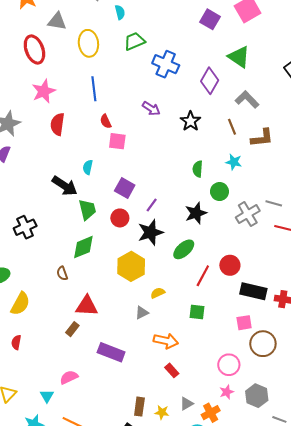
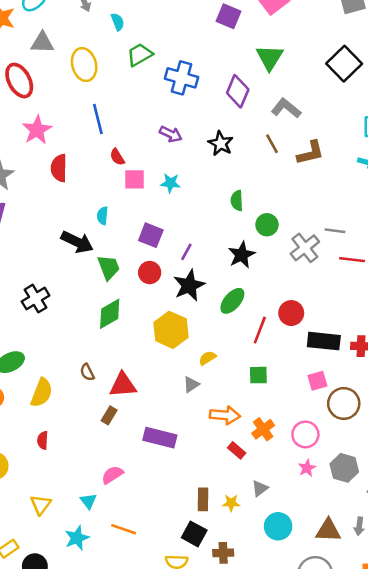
green triangle: (239, 57) -> (270, 57), turned 35
cyan star: (234, 162) -> (170, 183), moved
brown semicircle: (62, 273) -> (87, 372), moved
orange cross: (211, 413) -> (263, 429), moved

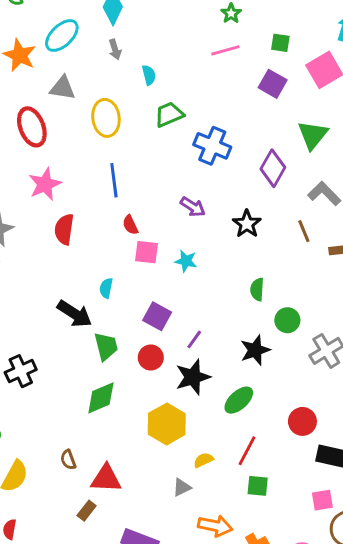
red line: (260, 330) -> (247, 451), moved

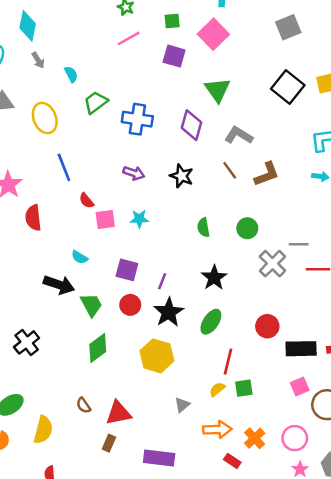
cyan semicircle: (106, 288) -> (80, 257), turned -56
green circle: (287, 320) -> (247, 228), moved
yellow semicircle: (203, 460) -> (217, 389), moved

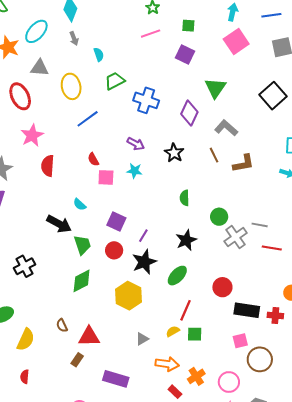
pink square: (213, 34) -> (236, 41), moved
blue line: (64, 167) -> (88, 119), moved, turned 65
cyan star: (139, 219) -> (135, 171), moved
green circle: (247, 228) -> (219, 217), moved

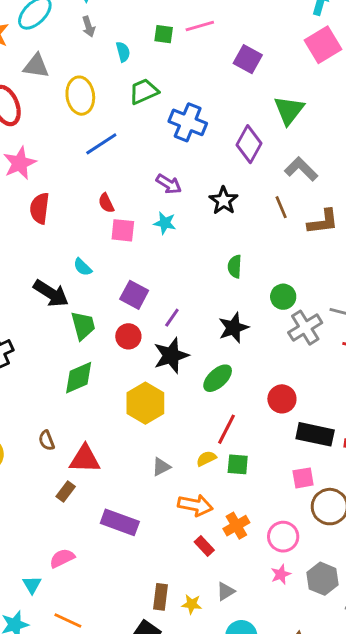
green square: (188, 26) -> (164, 34), moved

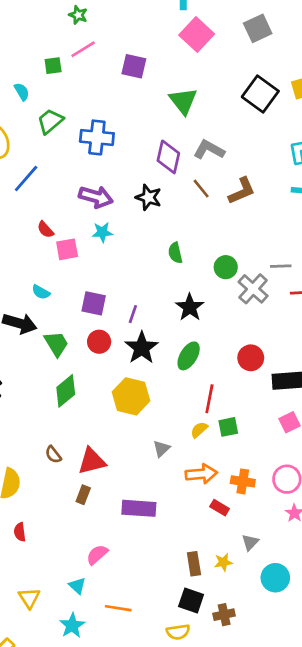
purple diamond: (249, 144) -> (168, 157), moved
purple arrow: (169, 184) -> (96, 197), size x1.4
orange cross: (236, 526) -> (243, 481), turned -35

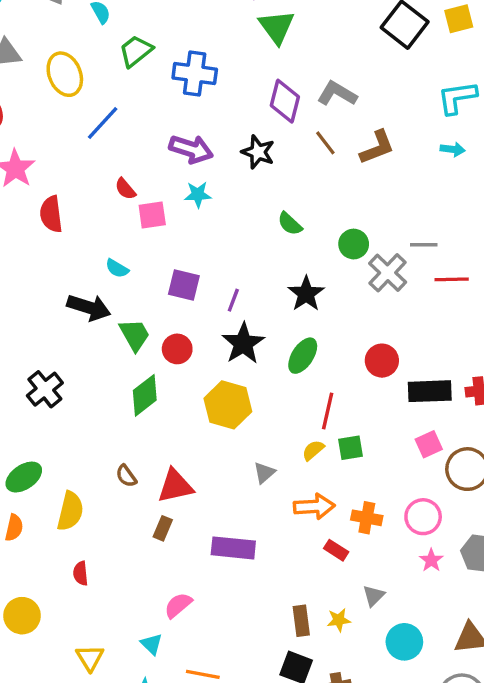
green triangle: (183, 101) -> (277, 27), moved
green semicircle: (175, 253) -> (290, 224), turned -36
red circle: (99, 342) -> (177, 349), moved

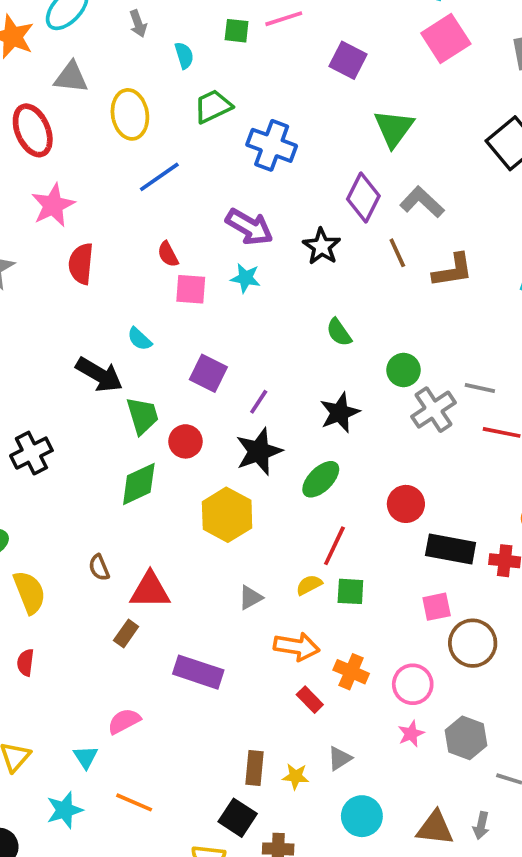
green triangle: (277, 27) -> (394, 128), moved
yellow semicircle: (70, 511) -> (29, 592), turned -48

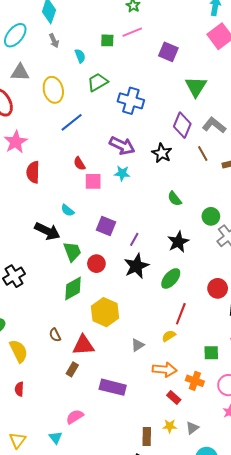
yellow hexagon: (227, 515) -> (105, 312), moved
green square: (350, 591) -> (211, 353), moved
yellow star: (296, 776) -> (170, 426), moved

